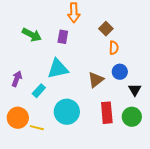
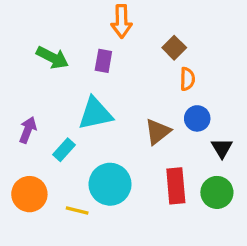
yellow line: (37, 128) -> (77, 211), moved

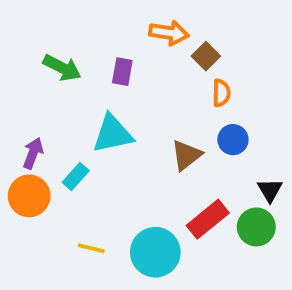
orange arrow: (122, 21) -> (169, 33), moved, turned -80
black triangle: (222, 148) -> (270, 190), moved
cyan circle: (110, 184) -> (155, 252), moved
red rectangle: (176, 186) -> (208, 219), turned 56
orange circle: (29, 194) -> (29, 196), moved

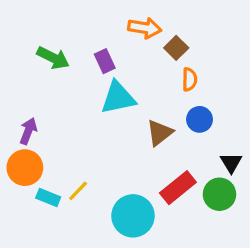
purple rectangle: (122, 72) -> (105, 61), turned -35
cyan triangle: (113, 134) -> (118, 98), moved
cyan rectangle: (76, 176) -> (48, 198), moved, turned 70
yellow line: (91, 248) -> (78, 191), moved, turned -60

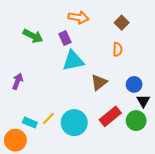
orange arrow: (145, 28) -> (78, 17), moved
brown square: (176, 48) -> (122, 23), moved
blue circle: (200, 119) -> (134, 84), moved
orange circle: (25, 168) -> (15, 140), moved
cyan circle: (133, 216) -> (74, 123), moved

